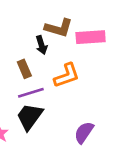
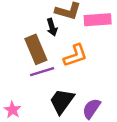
brown rectangle: (24, 69) -> (36, 49), size x1.6
black trapezoid: (30, 117) -> (62, 101), moved

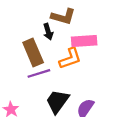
pink rectangle: (98, 20) -> (84, 41), moved

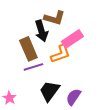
black arrow: (48, 32) -> (41, 31), size x1.5
pink rectangle: (84, 41) -> (72, 39), turned -30

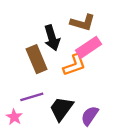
brown L-shape: (54, 18) -> (83, 23), moved
purple line: (33, 67) -> (32, 97), moved

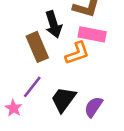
pink rectangle: (88, 47) -> (92, 34), turned 45
purple line: (32, 97) -> (32, 87), turned -35

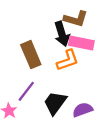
black arrow: (53, 24) -> (62, 34), moved
purple semicircle: (93, 107) -> (83, 110), turned 36

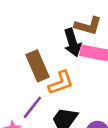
orange L-shape: (68, 60) -> (61, 83), moved

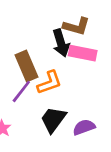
purple line: (32, 107) -> (21, 91), moved

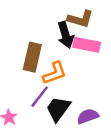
brown rectangle: (26, 66) -> (32, 57), turned 36
purple line: (21, 91) -> (40, 97), moved

